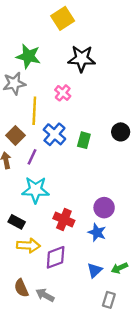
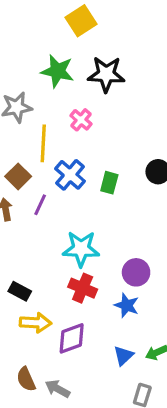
green star: (28, 56) -> (57, 71), moved
cyan star: (36, 190) -> (81, 249), moved

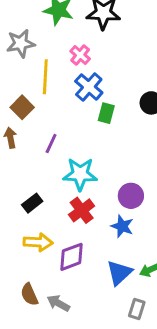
blue cross: (70, 175) -> (89, 87), moved
purple line: (40, 205) -> (51, 144), moved
red cross: (83, 288) -> (82, 210), turned 30
black rectangle: (20, 291) -> (32, 203), moved, turned -66
blue triangle: (123, 356) -> (119, 273), size x1.4

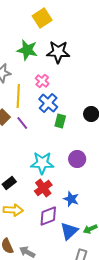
purple line: (51, 144) -> (22, 123), moved, turned -64
purple circle: (131, 196) -> (77, 159), moved
purple diamond: (71, 257) -> (48, 216), moved

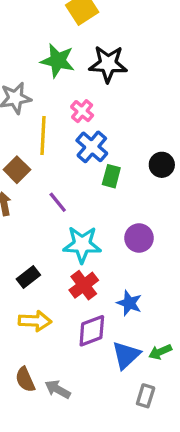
purple line: (22, 123) -> (58, 202), moved

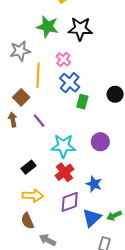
purple line: (58, 202) -> (39, 121), moved
brown semicircle: (25, 380) -> (27, 221), moved

